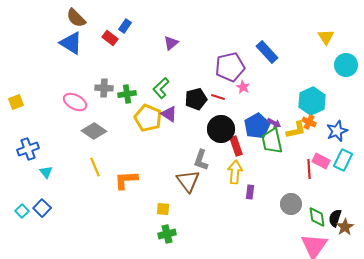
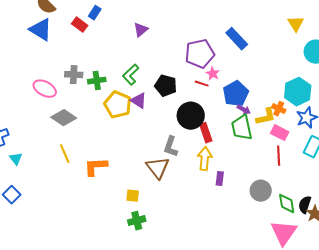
red line: (218, 97) -> (202, 84), moved
black pentagon: (196, 99) -> (166, 86), turned 30
cyan hexagon: (312, 101) -> (298, 92), moved
blue pentagon: (257, 126) -> (236, 94), moved
pink rectangle: (321, 161) -> (280, 133), moved

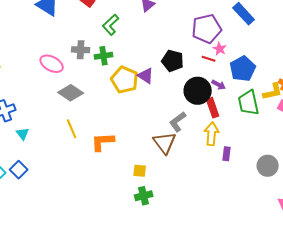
green L-shape: (131, 75) -> (111, 25), moved
purple arrow: (244, 110) -> (219, 85), moved
gray L-shape: (171, 147) -> (178, 122), turned 35

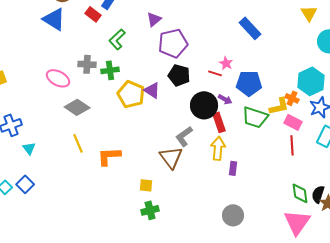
purple pentagon: (207, 29) -> (173, 43), moved
blue pentagon: (243, 69) -> (249, 83), turned 30
green trapezoid: (249, 103) -> (255, 117), turned -60
gray circle: (268, 166) -> (233, 215), moved

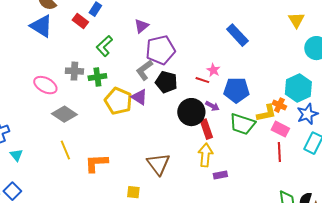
gray L-shape: (184, 136) -> (144, 70), moved
purple rectangle: (233, 168) -> (220, 175), turned 72

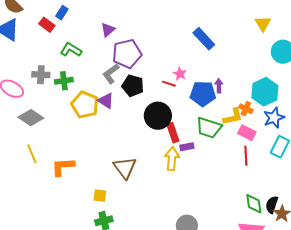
green L-shape: (104, 46) -> (71, 50), turned 75
purple arrow: (212, 106) -> (219, 86), moved, turned -120
purple rectangle: (220, 175) -> (187, 147), moved

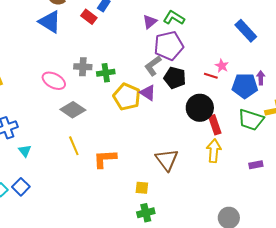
green L-shape: (71, 50) -> (174, 18), moved
purple rectangle: (187, 147) -> (256, 165), moved

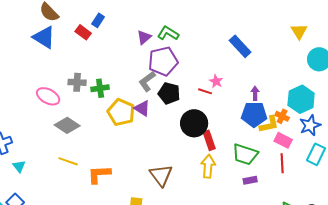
blue pentagon: (245, 86) -> (254, 114), moved
green trapezoid: (251, 120) -> (245, 154), moved
yellow line: (74, 146) -> (68, 161), turned -48

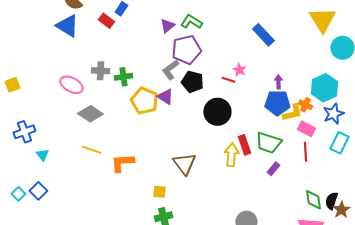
yellow triangle: (299, 31) -> (322, 20), size x1.6
red rectangle: (209, 140) -> (244, 145), moved
purple rectangle: (250, 180) -> (273, 169), turned -40

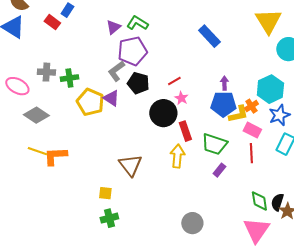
pink star: (239, 70) -> (181, 98), moved
red line: (228, 80) -> (174, 81), turned -48
orange cross: (305, 105) -> (251, 106), turned 32
red rectangle: (244, 145) -> (185, 131), moved
orange L-shape: (122, 163) -> (55, 156), moved

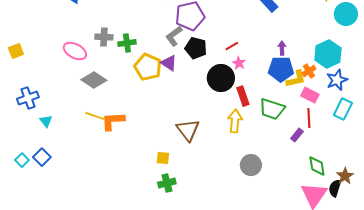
purple rectangle: (219, 170) -> (297, 135), moved
black semicircle: (277, 202) -> (335, 188), moved
gray circle: (192, 223) -> (251, 165), moved

